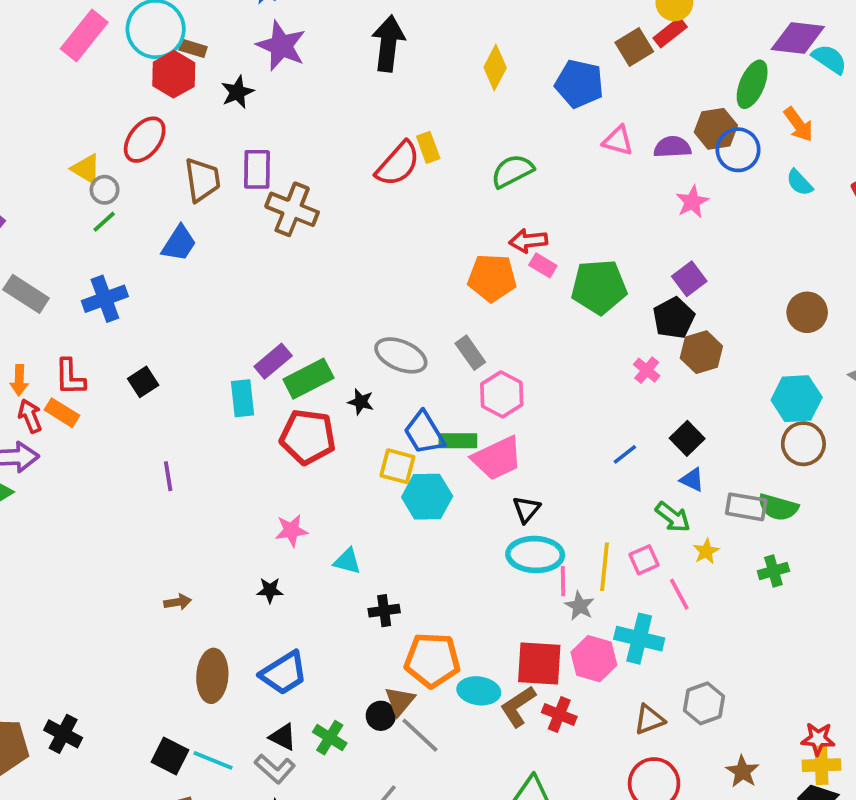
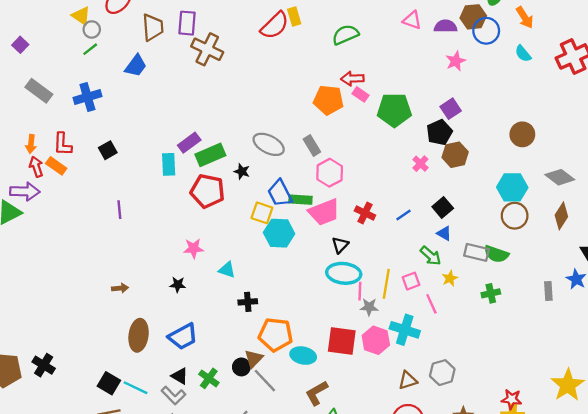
gray star: (580, 606) -> (369, 307), turned -30
brown L-shape: (518, 706) -> (317, 393), moved
red cross: (559, 714) -> (365, 213), moved

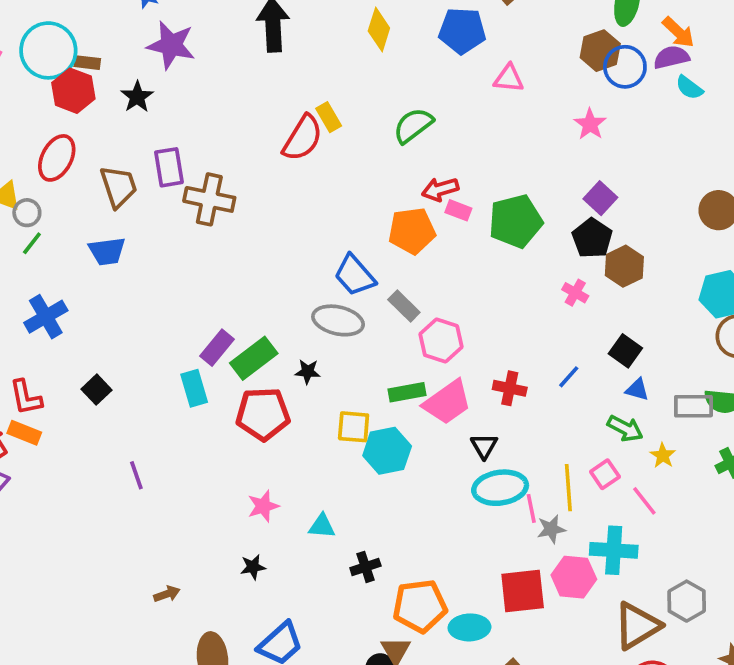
purple semicircle: (446, 26) -> (671, 57), moved
blue trapezoid: (136, 66) -> (107, 251), turned 60
blue trapezoid: (280, 193) -> (355, 275), moved
brown triangle: (408, 380) -> (637, 626), size x1.6

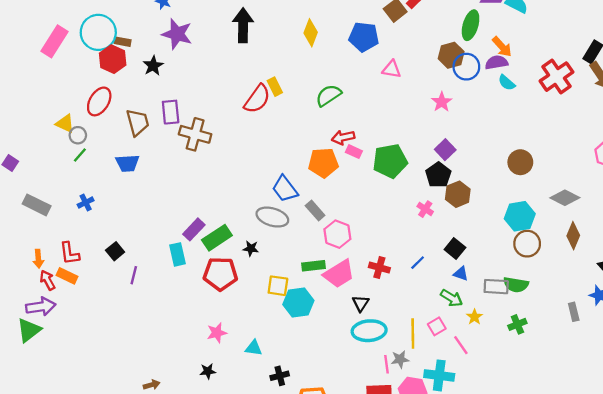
blue cross: (46, 317) -> (86, 202), size x0.6
purple line: (136, 475) -> (134, 275), moved, turned 30
pink line: (531, 508) -> (386, 364), moved

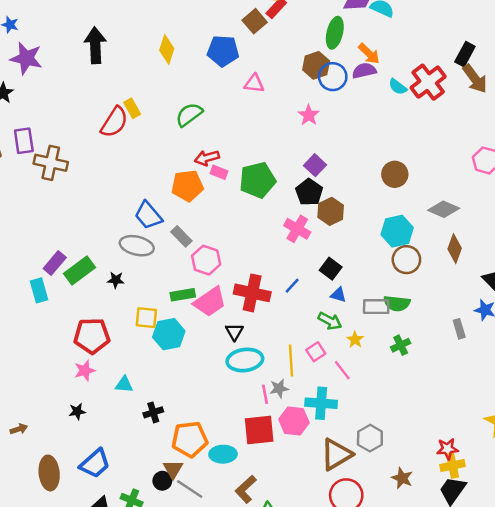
cyan semicircle: (507, 83) -> (398, 87), moved
pink cross: (425, 209) -> (297, 229), size x1.5
red cross: (379, 268) -> (252, 293), size x1.6
red pentagon: (220, 274) -> (92, 336), moved

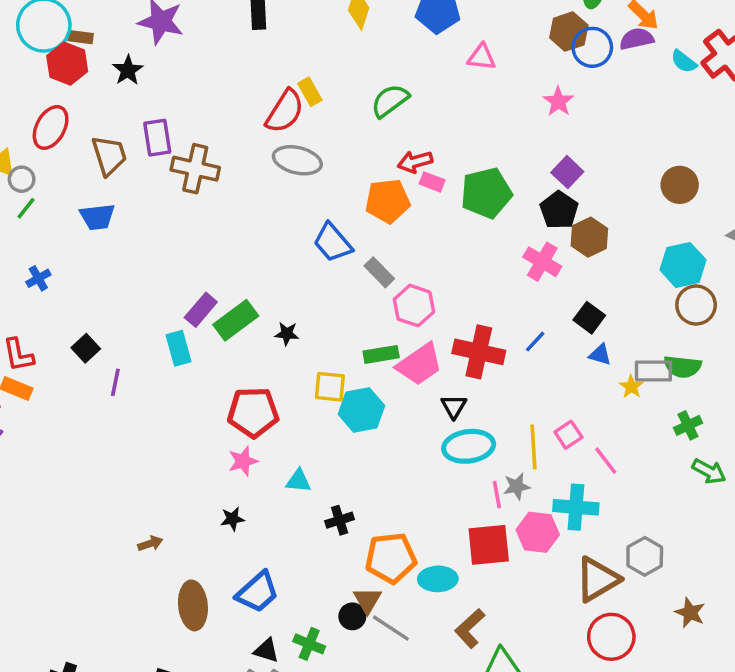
gray ellipse: (137, 246) -> (297, 160), moved
green arrow: (330, 321) -> (709, 471), moved
yellow star: (355, 340) -> (631, 387), moved

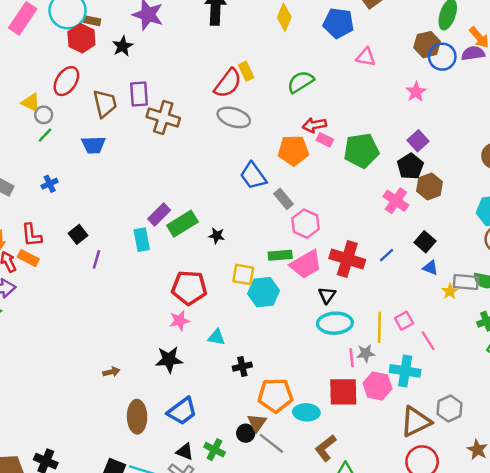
black star: (232, 519) -> (169, 360), size x1.6

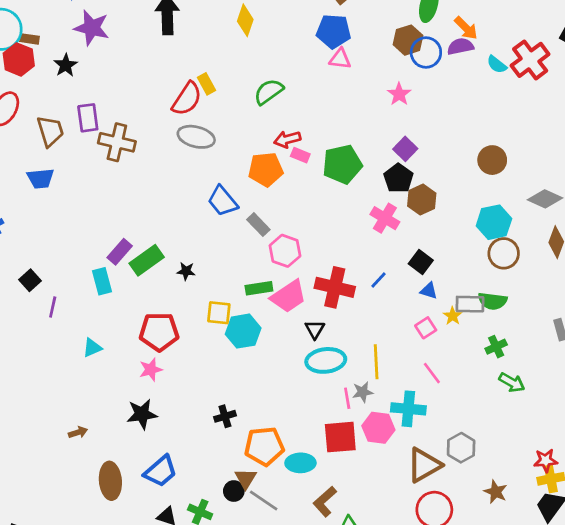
blue pentagon: (338, 23) -> (334, 31), moved
pink square: (404, 321) -> (426, 328), moved
cyan triangle: (216, 337) -> (92, 348), moved, turned -30

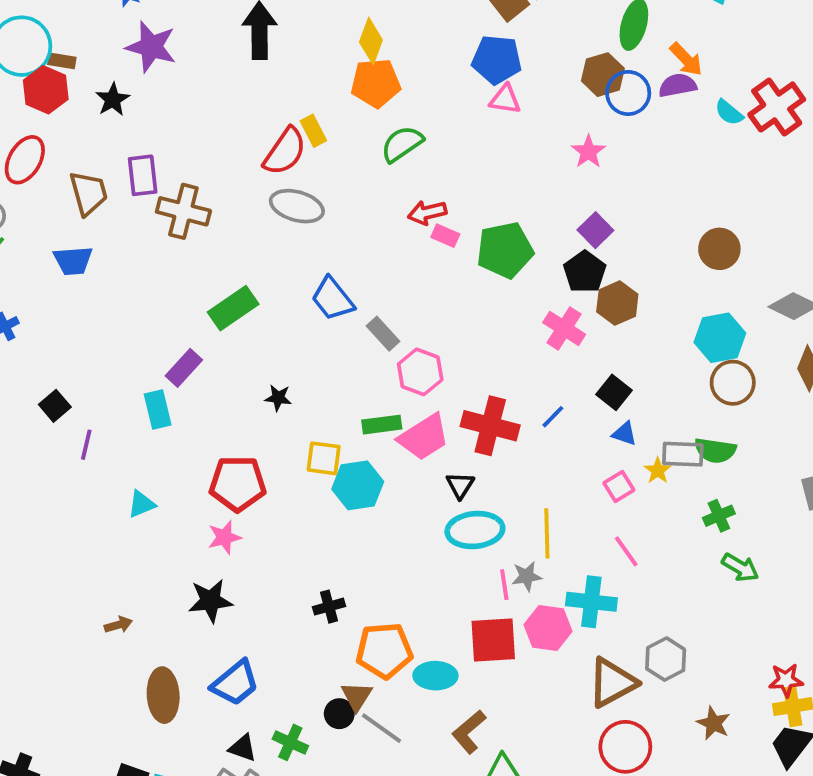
orange pentagon: (266, 169) -> (376, 83), moved
green rectangle: (147, 260) -> (233, 308), moved

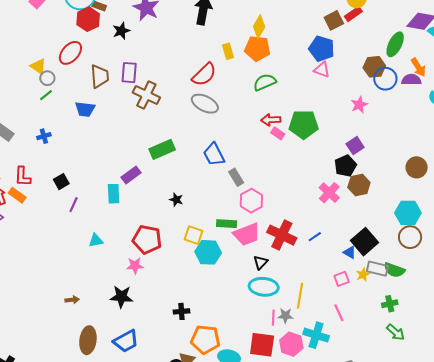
yellow rectangle: (313, 131) -> (228, 51), moved
green pentagon: (505, 250) -> (304, 124), moved
black square: (614, 392) -> (365, 242), moved, size x1.5

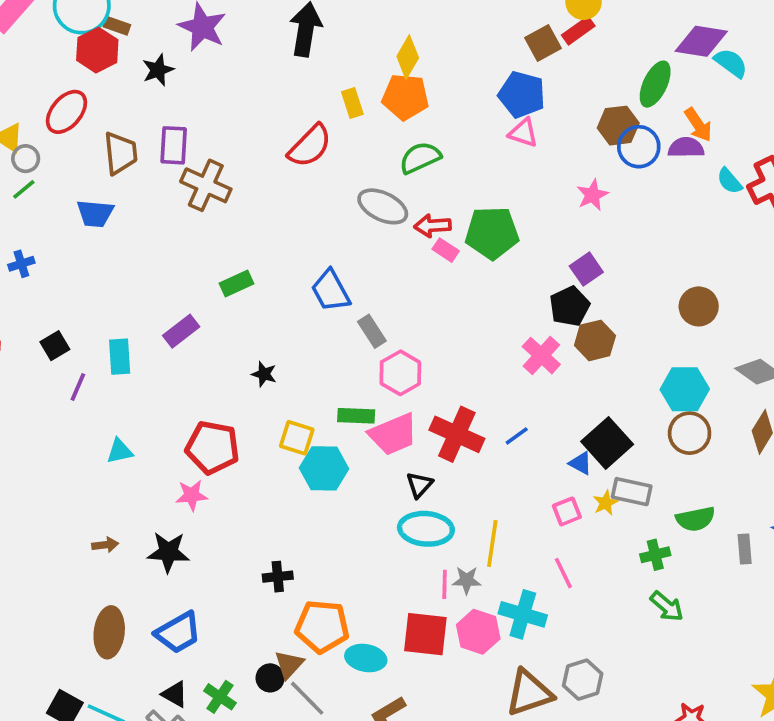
gray ellipse: (205, 104) -> (383, 206), moved
green rectangle: (162, 149) -> (237, 283), size x0.7
cyan rectangle: (114, 194) -> (120, 357), moved
green semicircle: (394, 270) -> (695, 519), moved, turned -30
brown arrow: (72, 300) -> (105, 545), moved

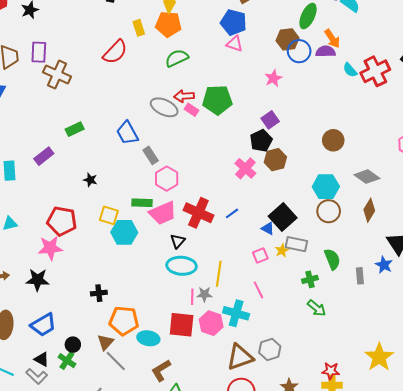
gray ellipse: (383, 206) -> (164, 107), moved
pink star: (192, 495) -> (50, 248), size x1.4
green semicircle: (695, 519) -> (332, 259), turned -100
black circle: (270, 678) -> (73, 345), moved

